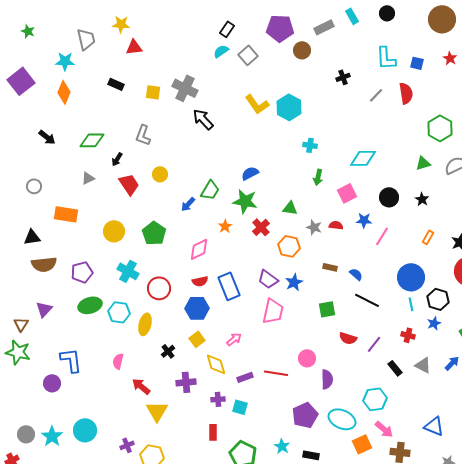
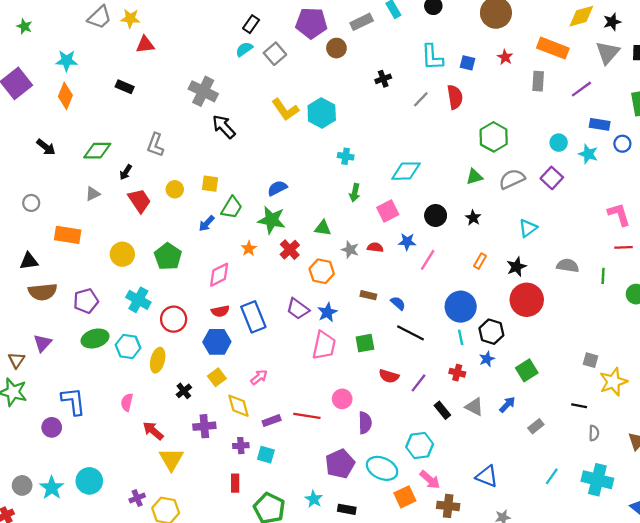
gray trapezoid: (86, 39) -> (100, 17), moved, turned 60
yellow square: (153, 92) -> (210, 184), moved
pink trapezoid: (273, 311) -> (324, 345), moved

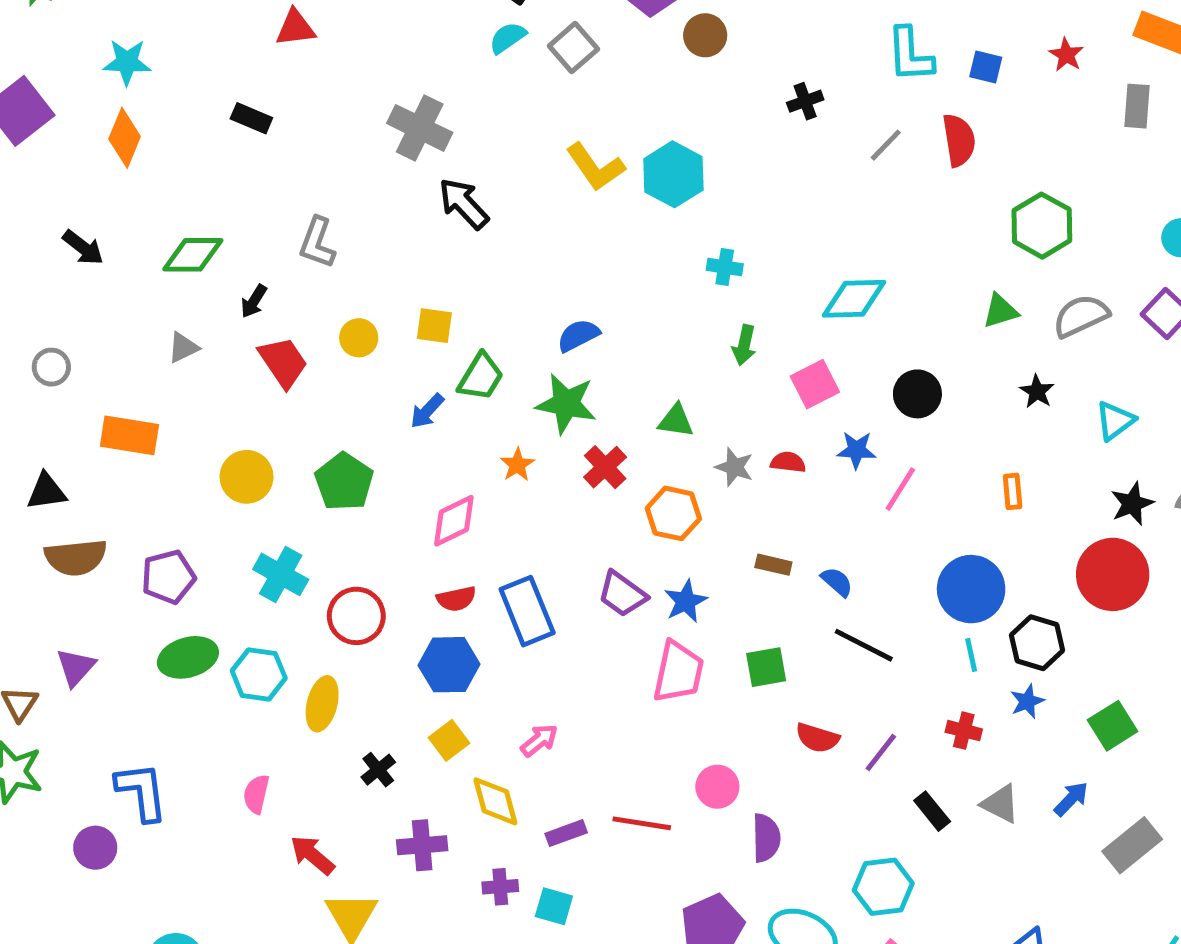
black star: (473, 218) -> (1037, 391), moved
orange rectangle: (480, 261) -> (1013, 491), turned -35
black star: (516, 267) -> (1132, 504), moved
gray rectangle: (536, 426) -> (1132, 845), size x1.6

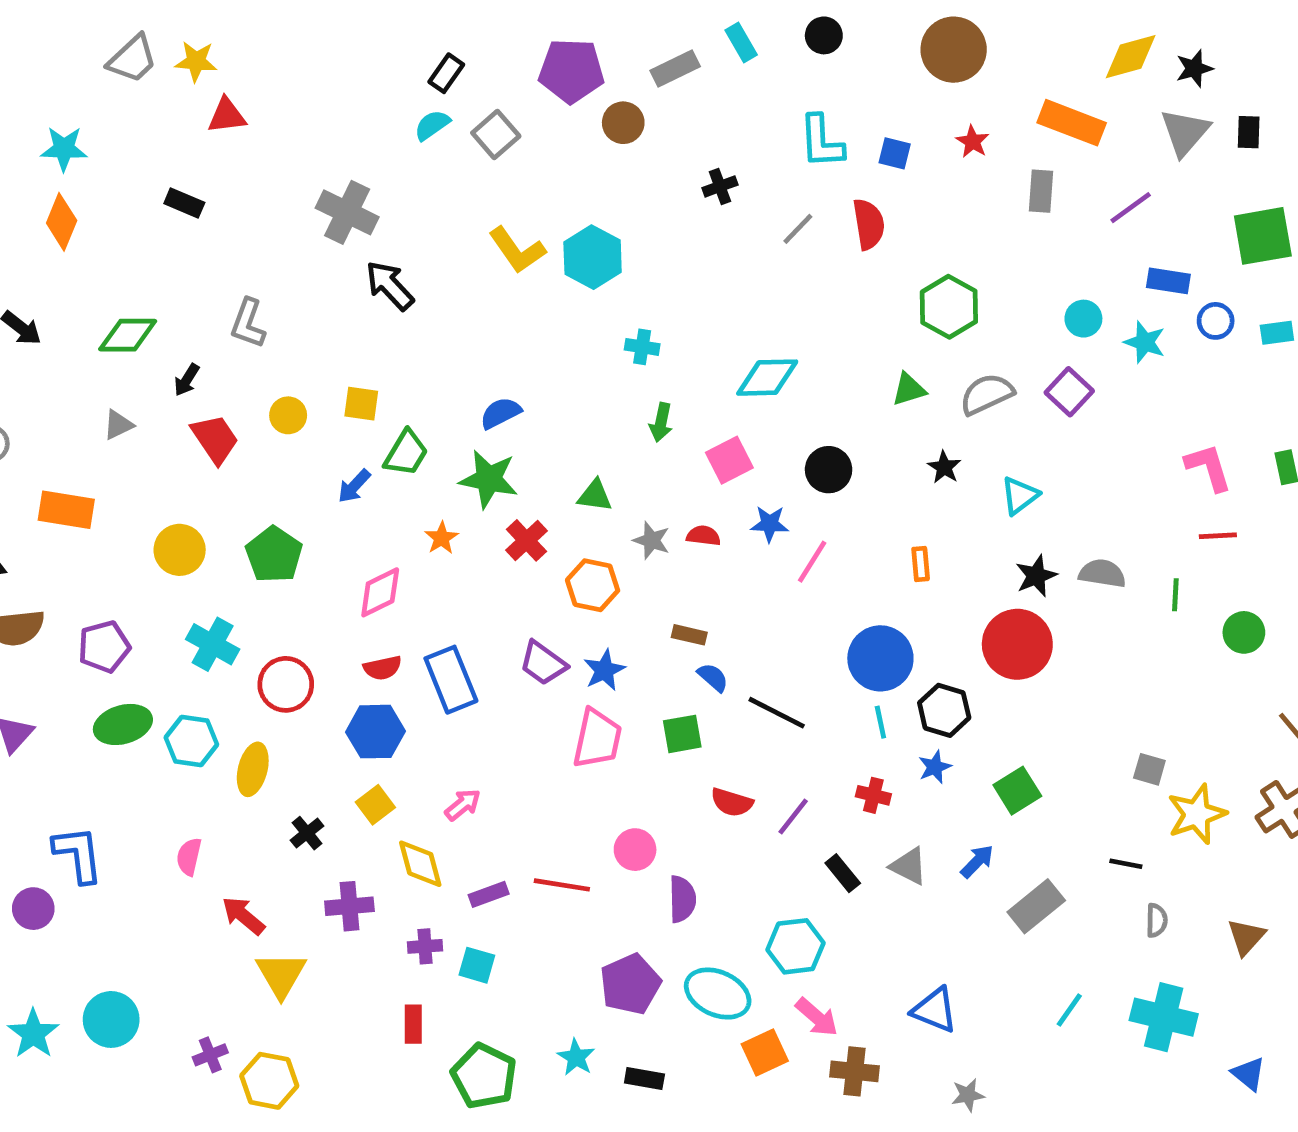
blue semicircle: (837, 582) -> (713, 677), moved

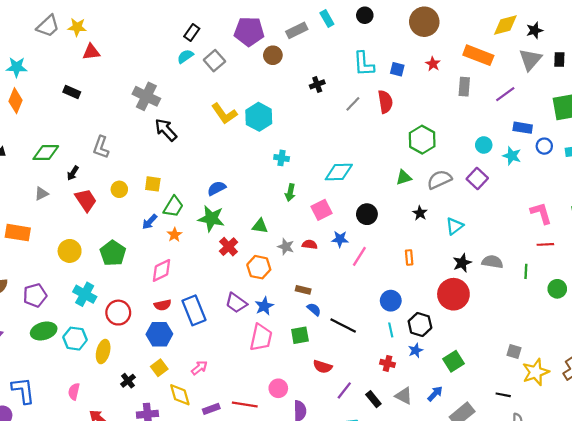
orange star: (442, 538) -> (174, 235), moved
blue circle: (880, 658) -> (391, 301), size x0.7
purple line: (793, 817) -> (344, 390), moved

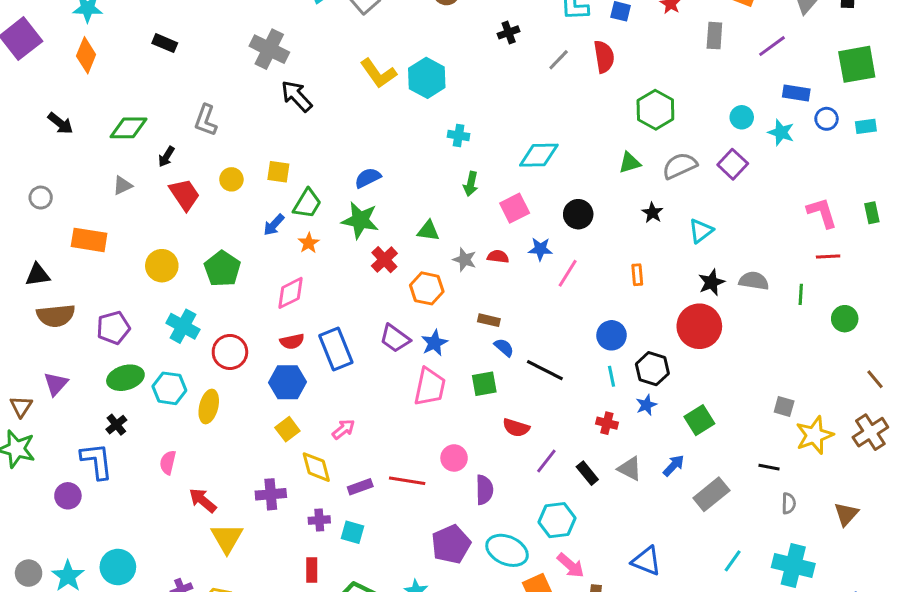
black cross: (128, 381) -> (116, 425), moved

